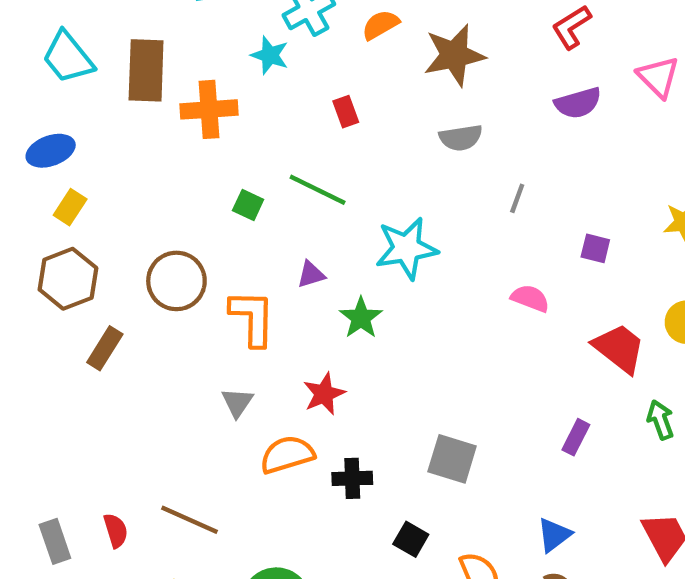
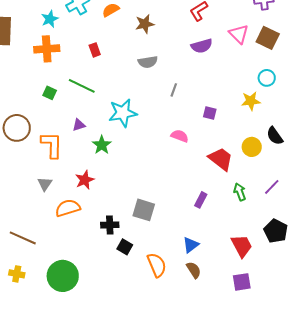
cyan star: (270, 55) -> (50, 19), moved, turned 30
brown star: (454, 55) -> (145, 24), size x0.7
orange cross: (209, 109) -> (47, 49), moved
black cross: (352, 478) -> (110, 225), moved

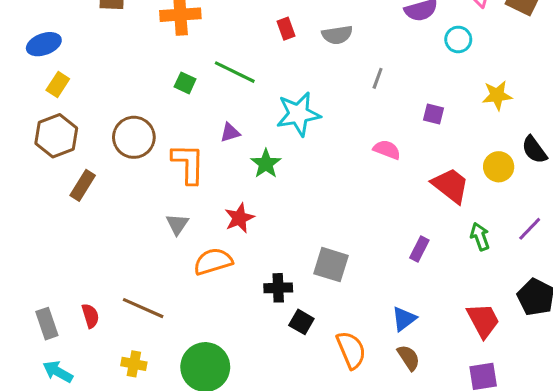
red rectangle: (95, 50) -> (286, 29), moved
cyan circle: (267, 78) -> (458, 39), moved

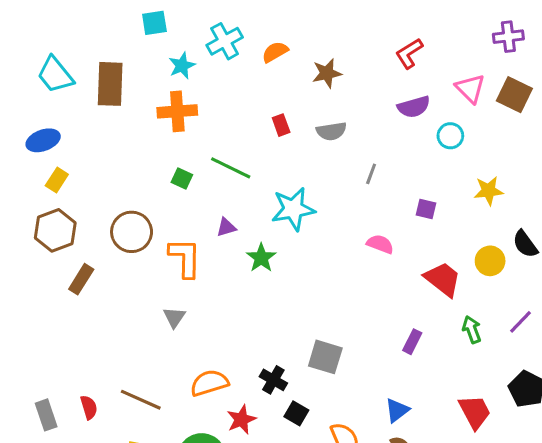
red star: (239, 218) -> (241, 420), moved
orange semicircle: (213, 261) -> (209, 383), moved
black cross: (278, 288) -> (273, 380), turned 32

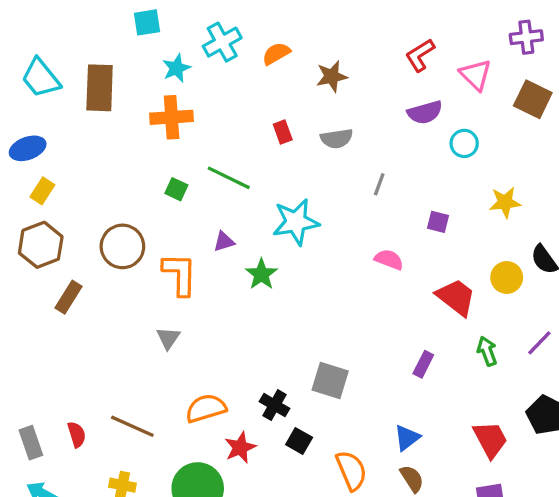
pink triangle: (470, 88) -> (476, 75), moved

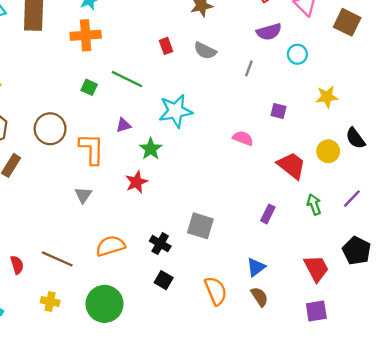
gray semicircle: (337, 139) -> (205, 51), turned 35
gray line: (379, 184) -> (249, 68), moved
black square: (299, 441) -> (164, 280), moved
red star: (240, 448) -> (136, 182), moved

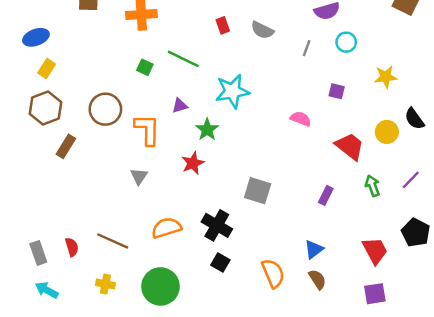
cyan circle: (297, 54) -> (346, 42), moved
gray square: (200, 226) -> (258, 191), moved
black cross: (160, 244) -> (217, 225), size x1.4

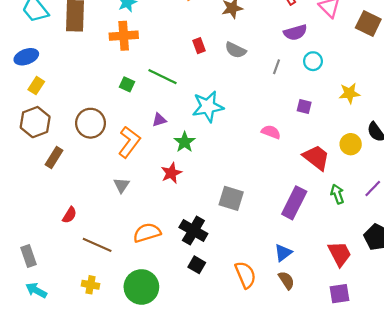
orange L-shape: (147, 130) -> (129, 142), turned 36
purple rectangle: (326, 195) -> (294, 203), size x1.8
red semicircle: (72, 247) -> (69, 215), moved, turned 49

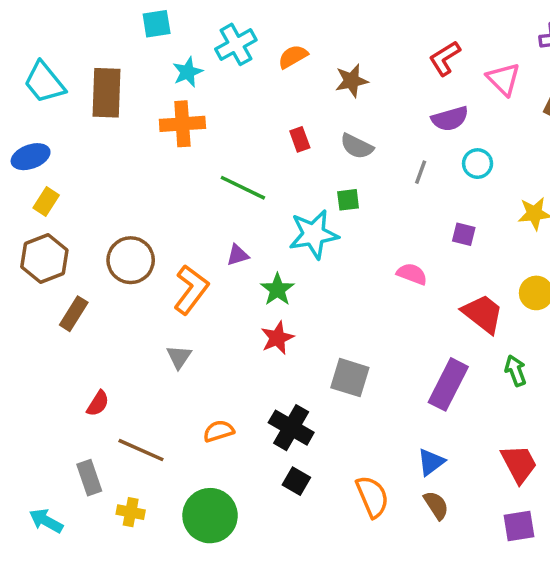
green square: (127, 84) -> (348, 200), moved, turned -32
red star: (171, 173) -> (277, 338), moved
orange semicircle: (147, 233) -> (219, 431), size x0.7
gray rectangle: (29, 256) -> (89, 478), moved

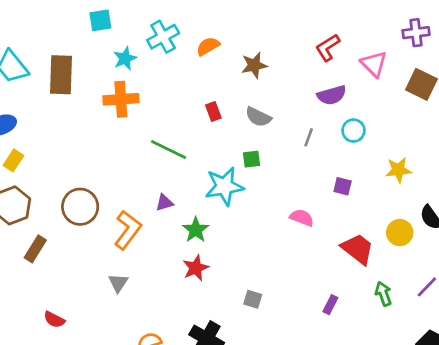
gray square: (350, 378) -> (253, 299), size x0.6
purple rectangle: (448, 384) -> (330, 305), size x0.5
red semicircle: (98, 403) -> (54, 320), turned 85

